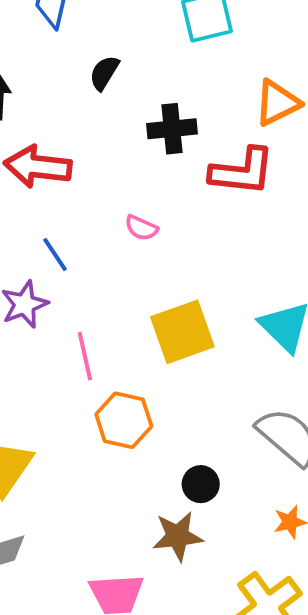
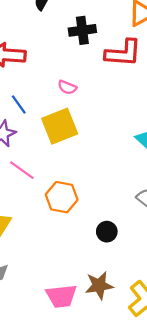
yellow square: (182, 332) -> (60, 126), moved
pink line: (85, 356) -> (22, 170), moved, turned -40
brown star: (178, 536) -> (99, 285), moved

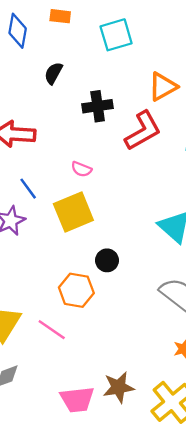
red L-shape: (123, 53) -> (143, 131), turned -33
pink line: (22, 170) -> (52, 330), moved
black circle: (107, 232) -> (107, 260), moved

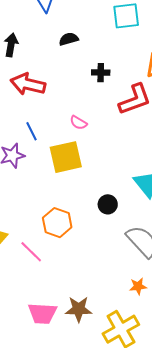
black semicircle: (53, 73) -> (69, 39), turned 36
black cross: (98, 106) -> (101, 73), size x0.7
black circle: (107, 260) -> (108, 204), moved

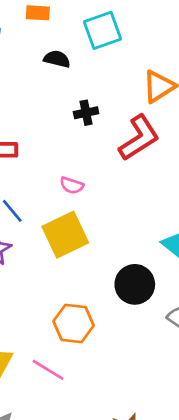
black semicircle: (69, 39) -> (57, 59), moved, turned 42
black circle: (108, 204) -> (135, 284), size x1.5

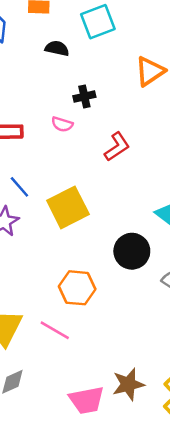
red L-shape: (139, 138) -> (117, 147), moved, size x0.7
pink semicircle: (72, 185) -> (62, 124), moved

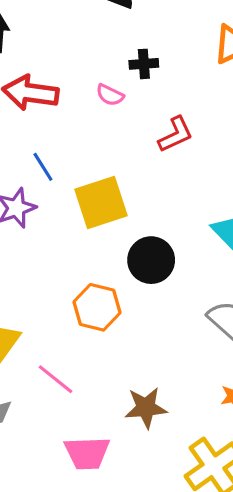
black circle: (132, 251) -> (151, 260), moved
pink line: (55, 330) -> (56, 379), moved
brown star: (128, 384) -> (146, 408), moved

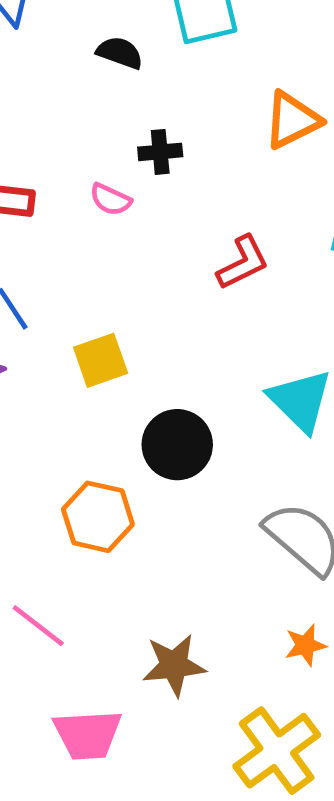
red L-shape: (176, 134) -> (243, 263), moved
yellow square: (101, 203) -> (101, 360), size x0.7

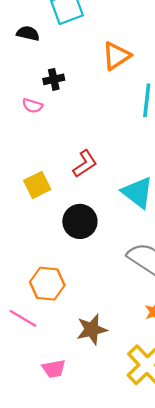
red L-shape: (243, 263) -> (85, 164), moved
orange hexagon: (98, 517) -> (47, 284), moved
pink trapezoid: (88, 735) -> (54, 369), size x0.7

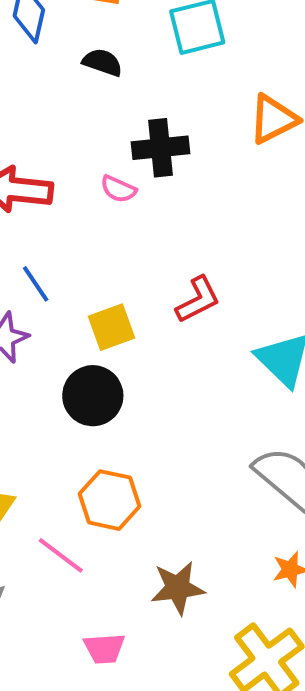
black semicircle: (28, 33) -> (102, 62), moved
black cross: (54, 79) -> (160, 148), size x1.5
black circle: (80, 221) -> (93, 396), moved

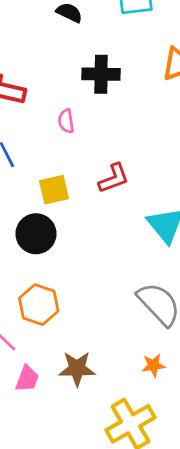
pink semicircle: (118, 189) -> (66, 121), moved, turned 50
pink trapezoid: (104, 648) -> (27, 379), moved, turned -72

